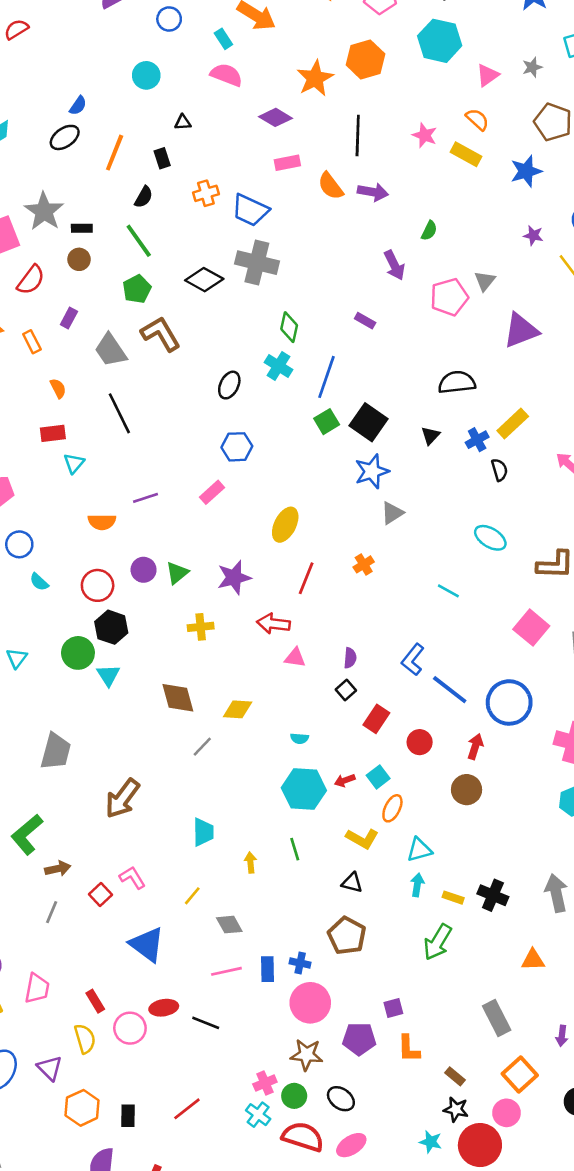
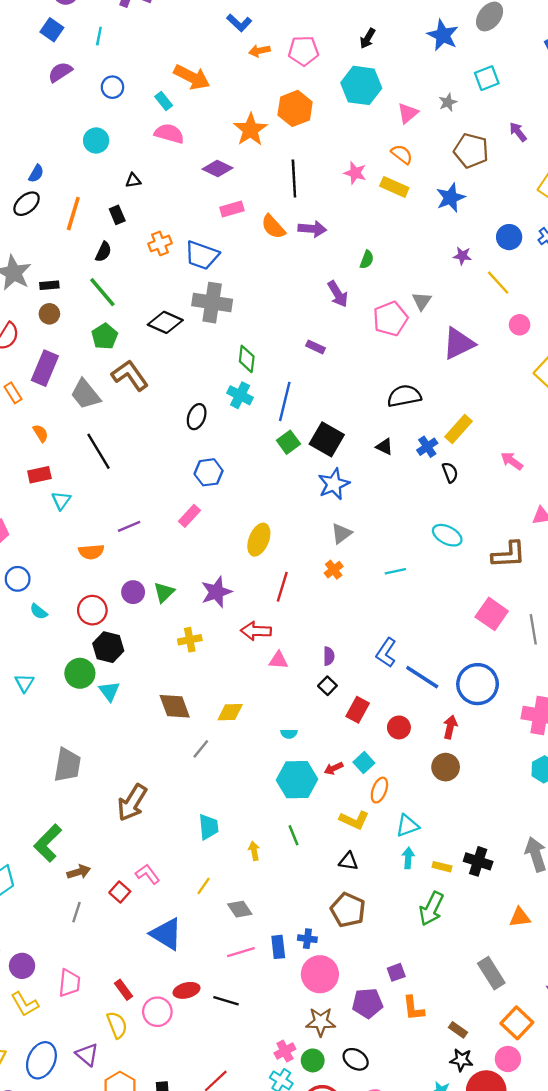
purple rectangle: (69, 318) -> (45, 368), size x1.8
black triangle: (431, 436) -> (384, 447), turned -42
gray triangle: (392, 513) -> (341, 533), moved
cyan line: (448, 591) -> (395, 571), moved, turned -36

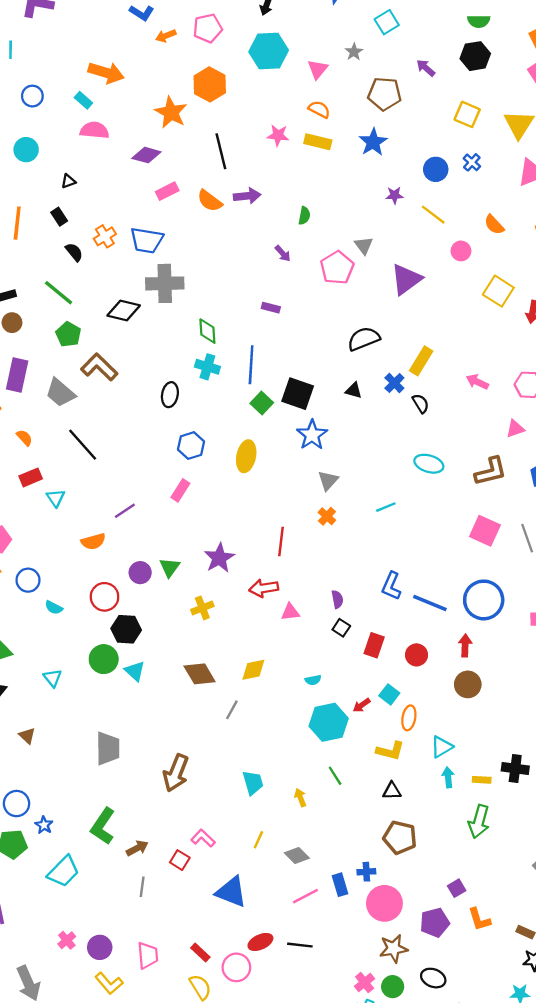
black semicircle: (103, 252) -> (74, 252), moved, turned -54
purple arrow: (338, 294) -> (283, 253), size x0.7
yellow ellipse: (259, 540) -> (246, 456), moved

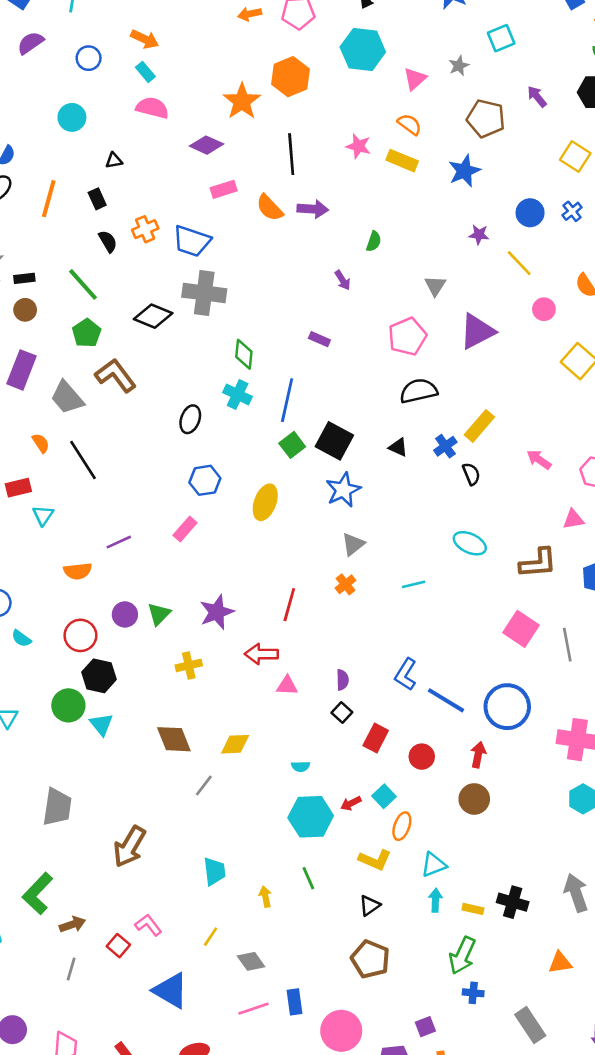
orange arrow: (106, 73) -> (145, 39), moved, size x0.7
pink pentagon: (337, 268) -> (407, 336), moved
orange semicircle: (24, 438) -> (41, 443), moved
black triangle: (392, 791) -> (370, 905), turned -42
blue cross: (366, 872) -> (473, 993), moved

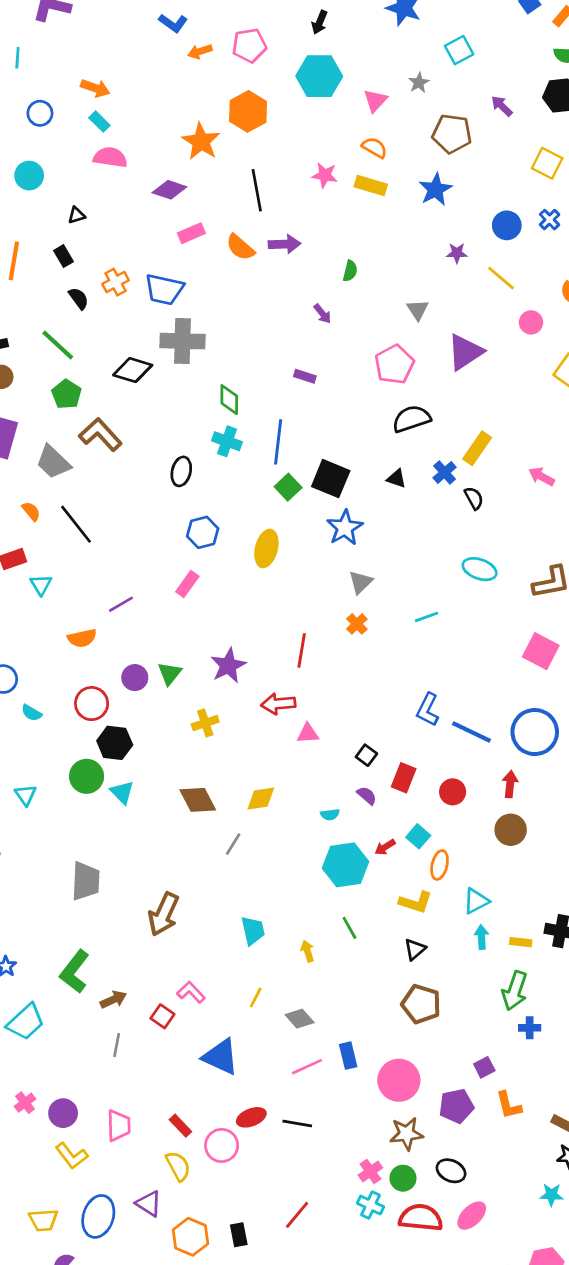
purple semicircle: (342, 680) -> (367, 795), moved, turned -42

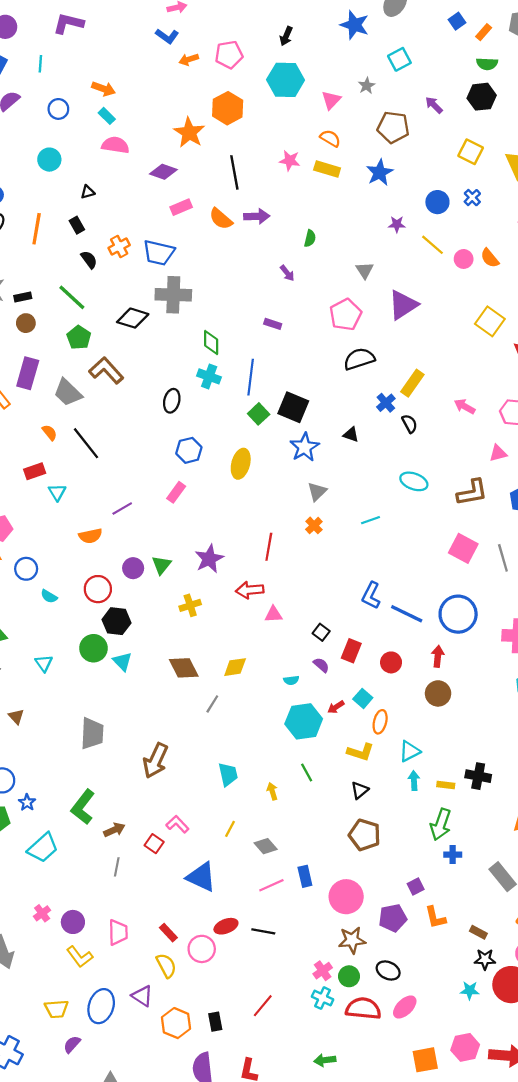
pink circle: (531, 322) -> (464, 259), moved
black triangle: (396, 479) -> (351, 435), moved

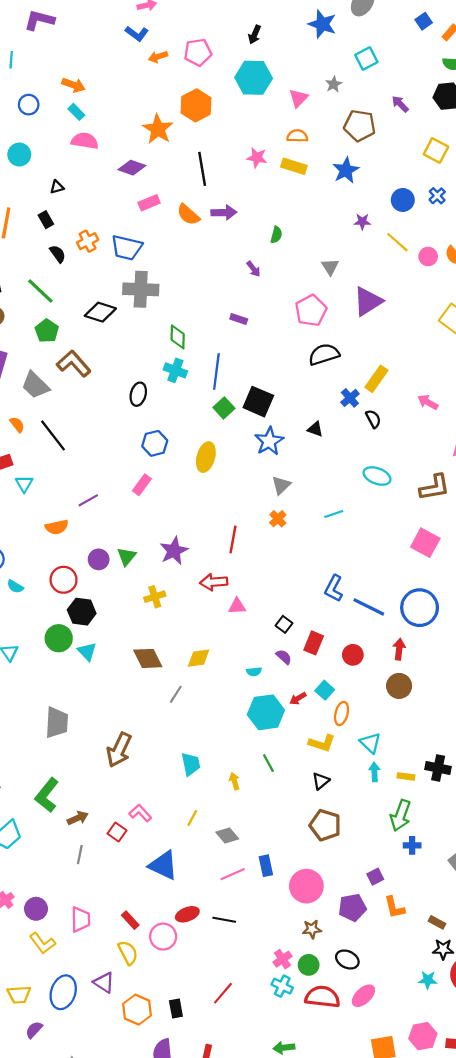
orange semicircle: (330, 138) -> (297, 136), turned -30
cyan triangle: (410, 751) -> (370, 743), turned -50
brown star: (352, 940) -> (312, 929), size x0.7

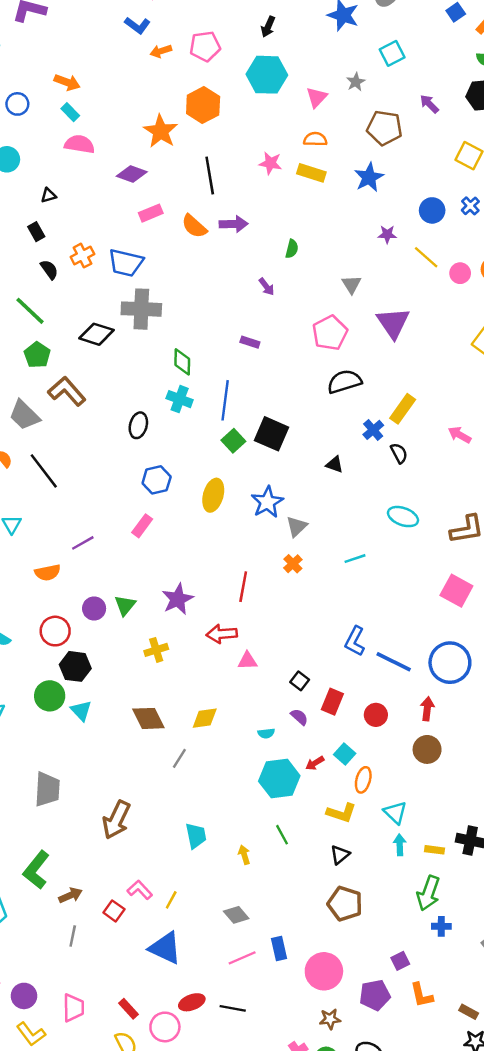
purple triangle: (368, 301) -> (393, 323), turned -32
blue star: (269, 441) -> (267, 502), moved
yellow line: (192, 818) -> (171, 900), moved

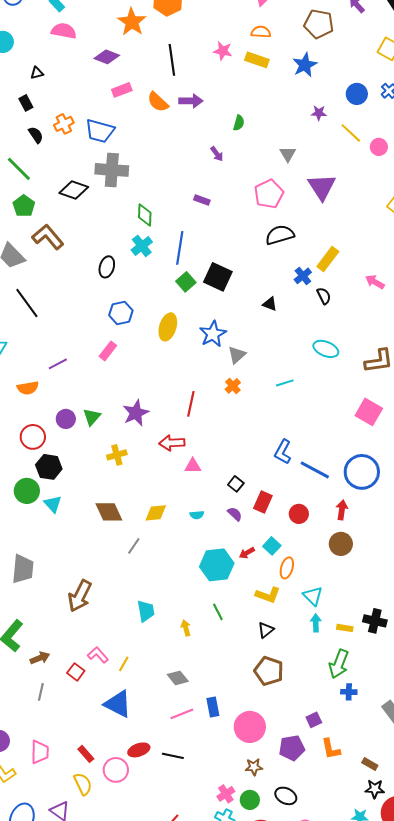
cyan cross: (180, 399) -> (142, 246), turned 30
cyan semicircle: (266, 733) -> (197, 515), moved

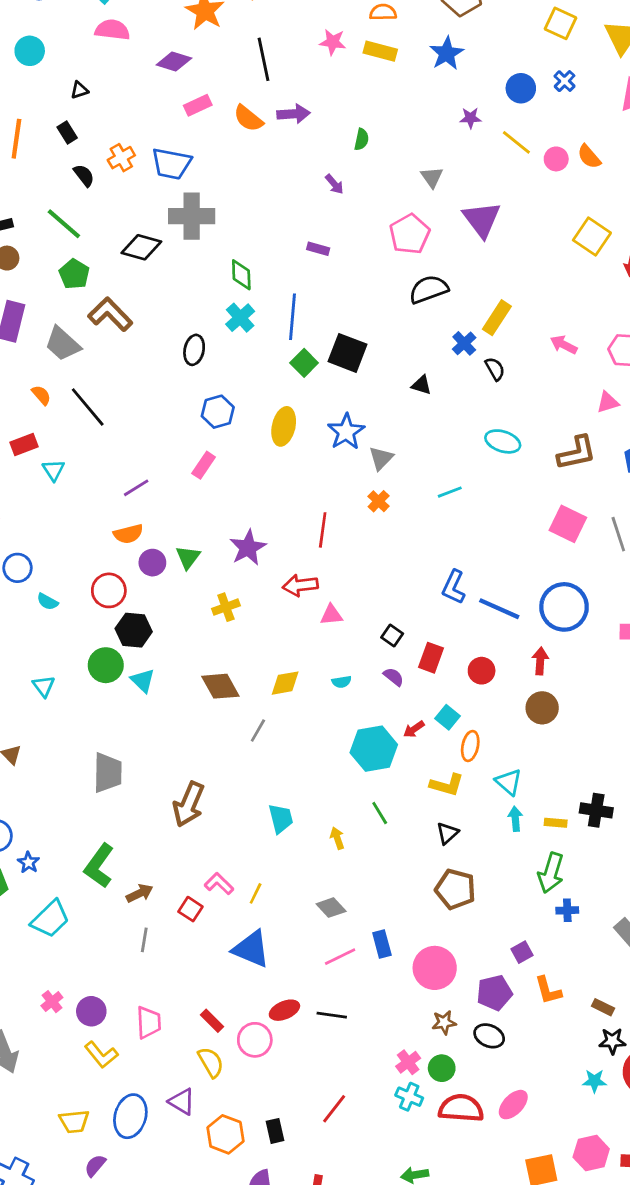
orange semicircle: (28, 388) -> (128, 534), moved
black ellipse: (286, 796) -> (489, 1036), moved

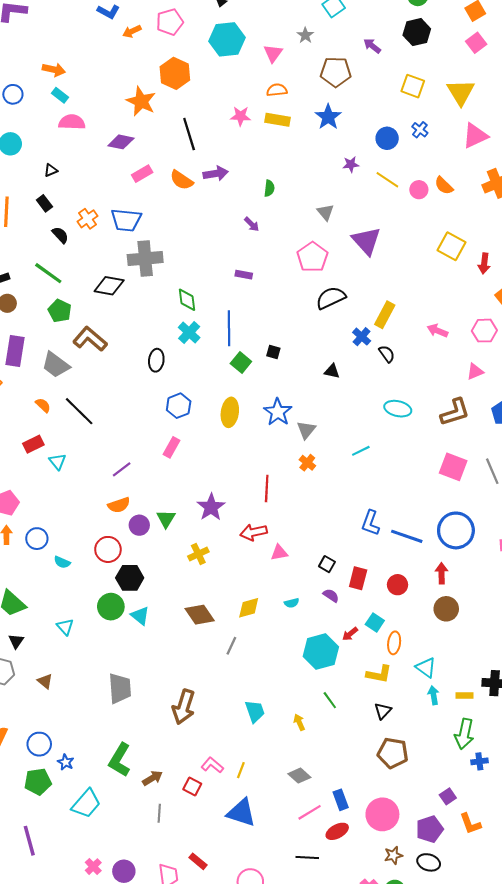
black square: (348, 353) -> (273, 352), size x0.5
red ellipse: (284, 1010) -> (337, 831), moved
red rectangle: (212, 1021) -> (198, 861), moved

